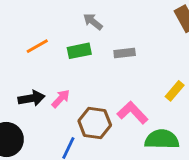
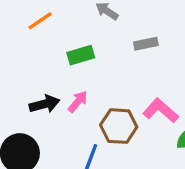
orange line: (37, 46) -> (40, 21), moved
green rectangle: (79, 51) -> (81, 55), moved

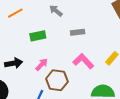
pink arrow: (78, 102) -> (42, 64), moved
pink L-shape: (161, 111) -> (83, 61), moved

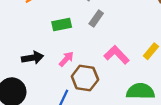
gray rectangle: (78, 32) -> (96, 19), moved, turned -48

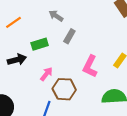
pink L-shape: (117, 55) -> (90, 66), turned -105
black arrow: (33, 58) -> (17, 60), moved

